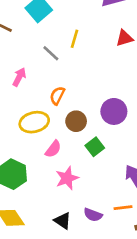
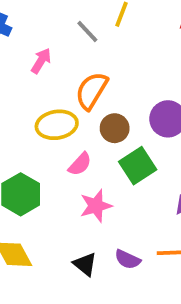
orange semicircle: (57, 96) -> (92, 91), size x1.5
green square: (95, 147) -> (138, 166), size x1.4

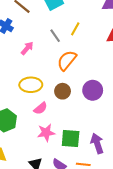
orange semicircle: (92, 91) -> (67, 60), moved
green square: (138, 166) -> (71, 138), moved, turned 30

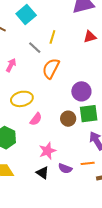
brown circle: (63, 91) -> (68, 119), moved
pink star: (46, 133) -> (47, 151), moved
green square: (71, 138) -> (89, 114), moved

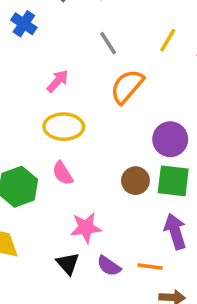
yellow line: (52, 37) -> (168, 40), moved
pink arrow: (11, 65) -> (58, 81), moved
pink semicircle: (36, 119) -> (63, 173), moved, turned 96

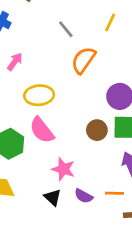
pink arrow: (58, 81) -> (15, 62), moved
pink semicircle: (63, 173) -> (42, 130), size x1.5
pink star: (86, 228) -> (63, 169), turned 30

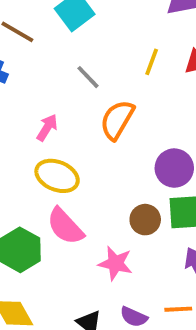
pink arrow: (15, 62) -> (47, 128), moved
yellow ellipse: (39, 95) -> (57, 176), turned 32
pink star: (63, 169) -> (115, 263), moved

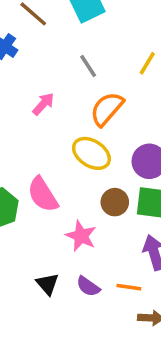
yellow ellipse: (57, 176) -> (91, 153), moved

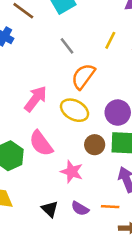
pink arrow: (43, 104) -> (36, 99), moved, size x1.5

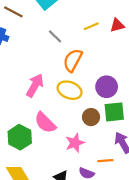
yellow line: (110, 40) -> (91, 26), turned 49
pink star: (72, 172) -> (75, 143), turned -30
orange line: (110, 207) -> (105, 161), moved

